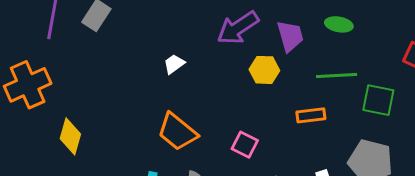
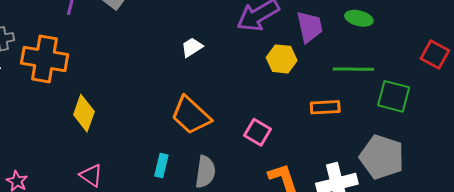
orange cross: (28, 85) -> (45, 59), turned 30

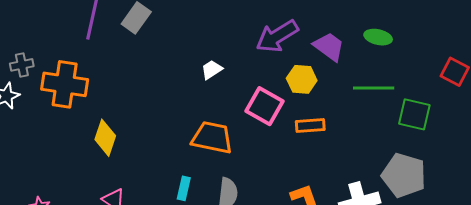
purple trapezoid: (310, 27) -> (329, 47), turned -40
orange rectangle: (325, 107) -> (310, 125), moved
orange trapezoid: (191, 115) -> (212, 138), turned 150
pink square: (257, 132) -> (264, 106), moved, size x1.4

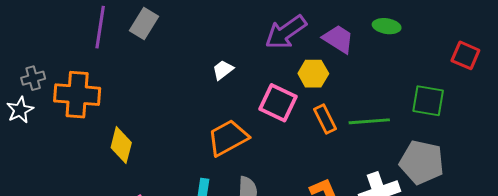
green line: (374, 88) -> (369, 121), moved
orange rectangle: (310, 125) -> (325, 119), turned 72
orange trapezoid: (212, 138) -> (228, 138), turned -36

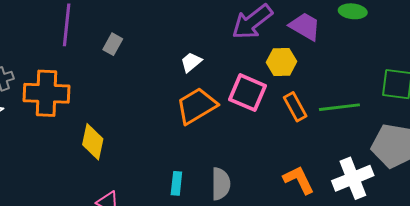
gray rectangle: (144, 24) -> (113, 44), moved, size x0.7
orange trapezoid: (228, 138) -> (197, 106), moved

